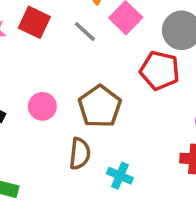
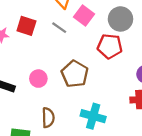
brown semicircle: (80, 154) -> (48, 118), moved
cyan cross: (120, 176) -> (93, 116), size x1.5

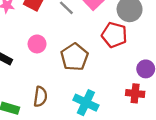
pink circle: (38, 79) -> (37, 44), moved

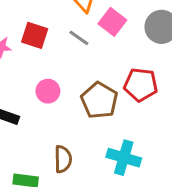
red pentagon: (114, 35) -> (141, 85), moved

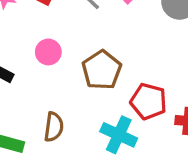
red pentagon: (141, 85) -> (148, 101), moved

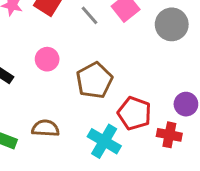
brown semicircle: (54, 127) -> (45, 128), turned -100

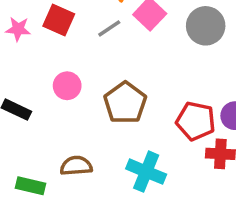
gray line: (90, 15) -> (109, 28), turned -75
red pentagon: (134, 113) -> (196, 121), moved

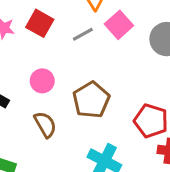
brown semicircle: (76, 166) -> (45, 124), moved, turned 60

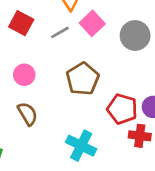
brown pentagon: (91, 100) -> (83, 79), moved

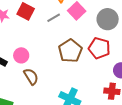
pink circle: (24, 75) -> (21, 55), moved
red pentagon: (122, 109) -> (99, 48), moved

